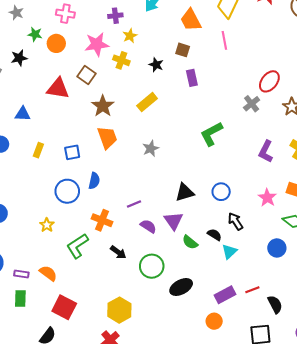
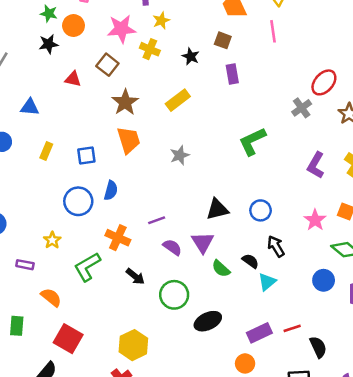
black star: (19, 58) -> (49, 44), moved
red triangle: (58, 89) -> (73, 79), size x0.6
purple rectangle: (21, 274) -> (25, 265), moved

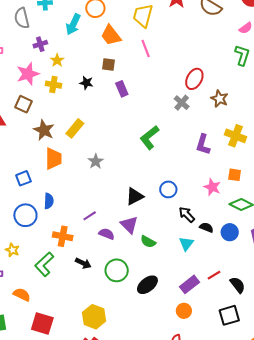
yellow rectangle: (178, 100) -> (75, 128), moved
orange trapezoid: (129, 140) -> (53, 159), turned 30
black semicircle: (250, 261) -> (206, 227), moved

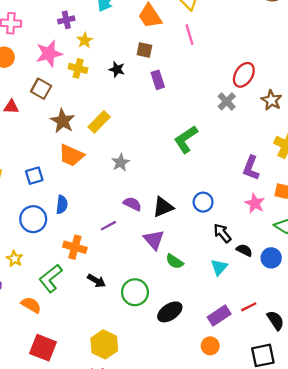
purple L-shape: (203, 145) -> (251, 168), moved
orange trapezoid: (53, 159) -> (71, 155), turned 110
purple semicircle: (107, 234) -> (132, 204), moved
orange semicircle: (22, 295) -> (31, 305), moved

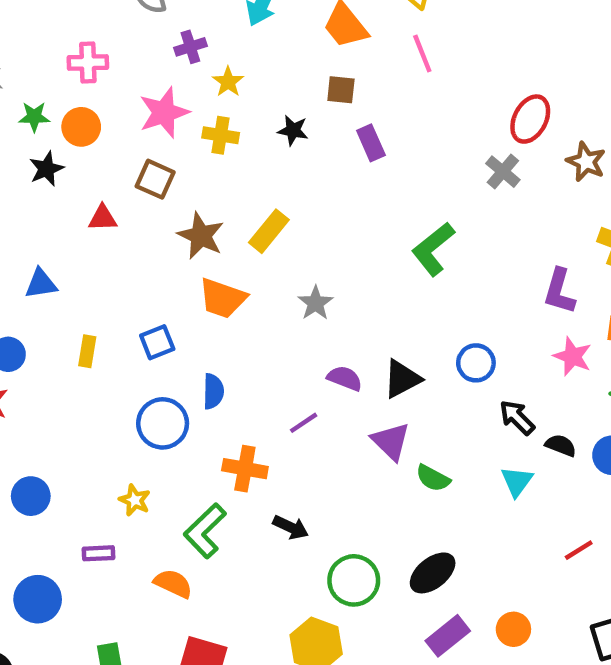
green circle: (135, 292) -> (354, 580), moved
purple rectangle: (219, 315) -> (448, 636), moved

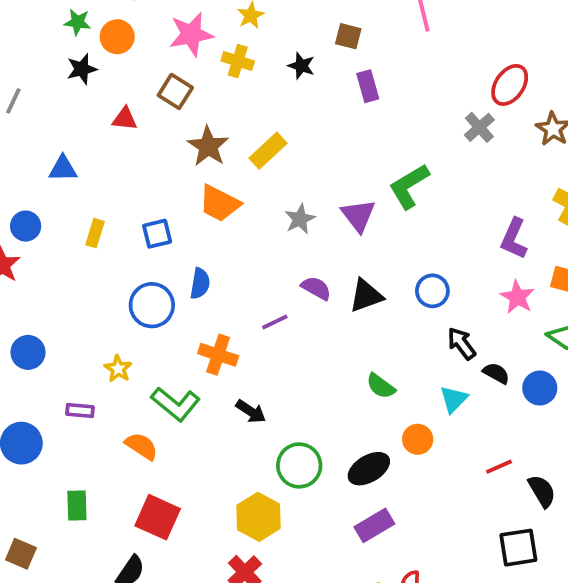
purple triangle: (391, 441) -> (358, 216), moved
green L-shape: (205, 531) -> (176, 404), turned -105
orange circle: (513, 629) -> (418, 439), moved

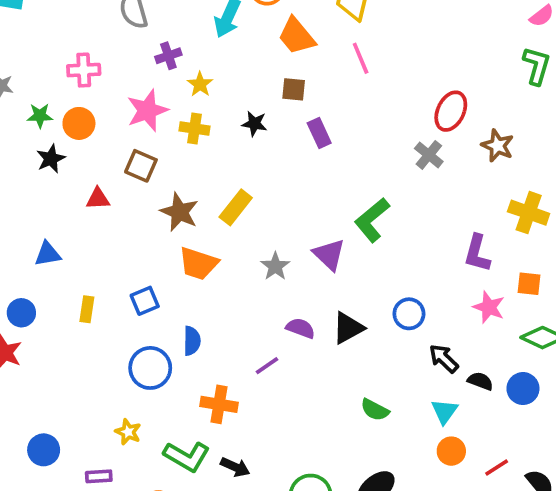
blue circle: (28, 352) -> (44, 450), moved
black arrow: (251, 411) -> (235, 467), moved
orange circle: (418, 439) -> (451, 451), moved

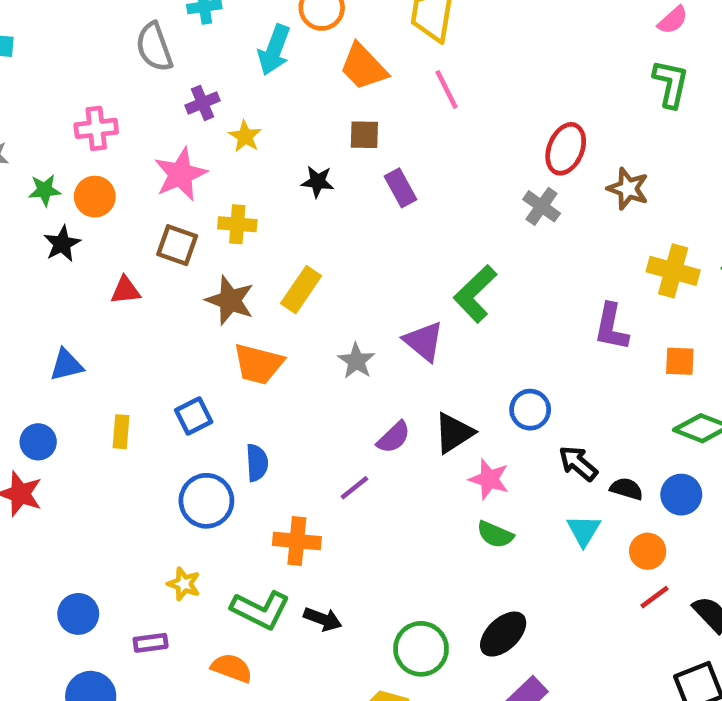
yellow cross: (195, 129) -> (237, 224), moved
pink star: (489, 307) -> (489, 479), moved
purple semicircle: (300, 328) -> (394, 437), turned 120
orange circle: (451, 451) -> (648, 551), moved

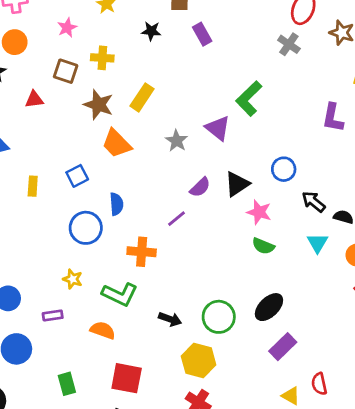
pink star: (180, 174) -> (67, 28), size x0.6
orange trapezoid: (258, 364) -> (116, 143), turned 32
black arrow: (323, 619) -> (170, 319), moved

